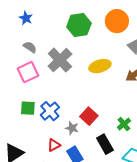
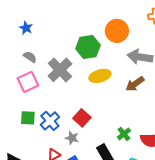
green hexagon: (79, 25) -> (88, 47), moved
red square: (89, 116) -> (82, 118), moved

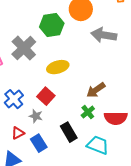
yellow ellipse: (100, 76) -> (58, 67), moved
brown arrow: (135, 84) -> (96, 90), moved

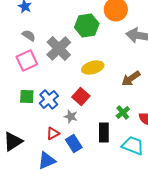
brown arrow: (96, 90) -> (131, 78), moved
black rectangle: (69, 132) -> (104, 132), turned 30

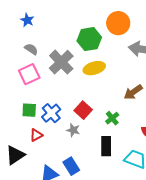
yellow ellipse: (93, 68) -> (94, 68), moved
green cross: (123, 112) -> (112, 118), moved
red triangle: (53, 134) -> (36, 135), moved
blue rectangle: (74, 144) -> (71, 166), moved

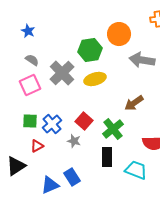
green cross: (112, 118) -> (113, 129), size x1.5

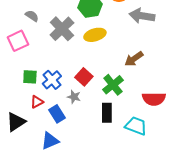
pink square: (30, 85) -> (18, 41), moved
blue rectangle: (72, 177) -> (57, 114), moved

